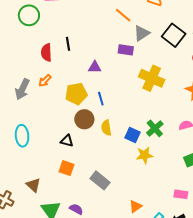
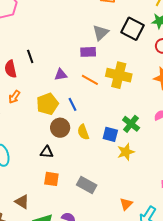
orange line: (123, 15) -> (90, 80), moved

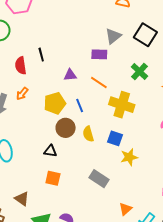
yellow cross: (119, 75) -> (122, 105), moved
green cross: (131, 124) -> (139, 72), moved
gray rectangle: (87, 185) -> (99, 179), moved

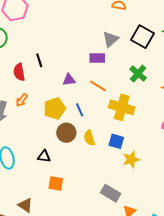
black triangle: (50, 151) -> (44, 156), moved
gray rectangle: (99, 179) -> (111, 193), moved

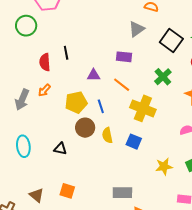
gray triangle: (111, 39) -> (136, 29), moved
yellow star: (131, 159) -> (164, 166), moved
orange square: (56, 184) -> (67, 191), moved
gray rectangle: (111, 193) -> (122, 193), turned -36

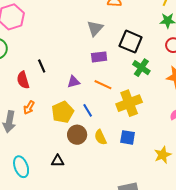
gray triangle: (136, 29) -> (95, 28), moved
black square: (171, 40) -> (131, 42), moved
yellow cross: (143, 108) -> (129, 103), turned -30

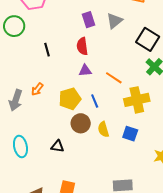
purple rectangle: (99, 57) -> (89, 20), moved, turned 70
black line: (42, 66) -> (47, 50), moved
red semicircle: (23, 80) -> (82, 46), moved

